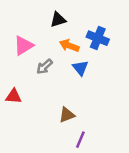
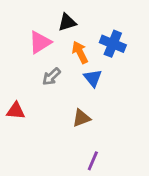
pink triangle: (23, 46) -> (40, 42), moved
orange arrow: (69, 46) -> (80, 52), turned 42
brown triangle: (67, 115) -> (81, 118), moved

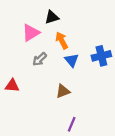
blue cross: (113, 44) -> (101, 56), moved, turned -36

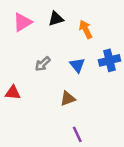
pink triangle: (31, 33) -> (22, 22), moved
orange arrow: (62, 40) -> (86, 29), moved
purple line: (72, 124) -> (77, 134), turned -48

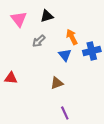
pink triangle: (22, 22) -> (19, 19), turned -36
orange arrow: (86, 29) -> (72, 37), moved
gray arrow: (43, 64) -> (39, 41), moved

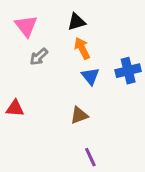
black triangle: (47, 16) -> (76, 22), moved
orange arrow: (72, 37) -> (82, 48), moved
gray arrow: (39, 41) -> (39, 57), moved

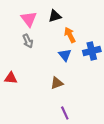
pink triangle: (26, 26) -> (29, 19), moved
orange arrow: (82, 48) -> (70, 35), moved
gray arrow: (39, 57) -> (28, 41), turned -72

